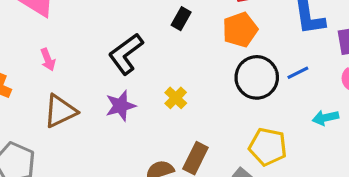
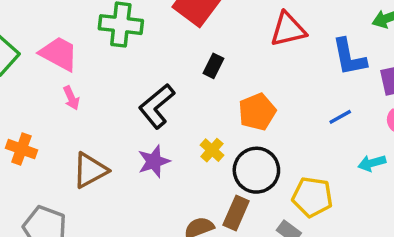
orange pentagon: (240, 30) -> (257, 112), moved
pink arrow: (48, 60) -> (71, 98), moved
black circle: (257, 77) -> (256, 170), moved

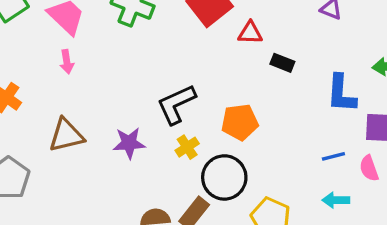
red triangle: (288, 29) -> (250, 33), moved, size x0.7
black rectangle: (213, 66) -> (282, 63), moved, turned 70
black L-shape: (157, 106) -> (176, 104), moved
blue line: (340, 117) -> (333, 156), moved

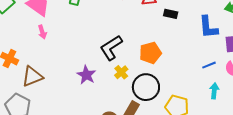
brown triangle: (66, 135) -> (32, 76), moved
purple star: (129, 143) -> (86, 75), turned -30
cyan arrow: (336, 200) -> (214, 91), turned 105

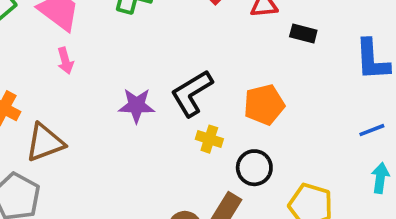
yellow cross: (121, 72) -> (209, 139), turned -32
purple star: (86, 75) -> (137, 105), moved, turned -30
black circle: (146, 87) -> (254, 168), size x0.7

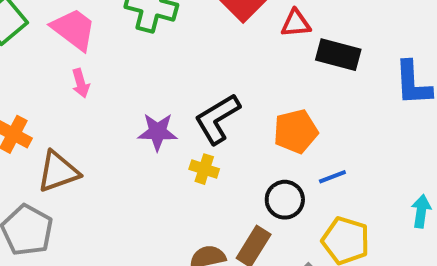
black rectangle: (303, 34) -> (338, 55), size x1.5
blue line: (372, 130) -> (332, 177), moved
yellow cross: (209, 139) -> (204, 169), moved

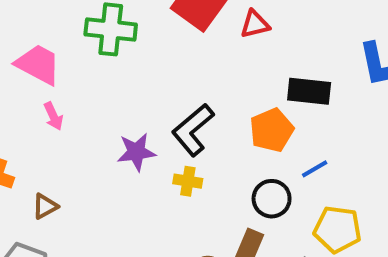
black rectangle: (338, 55) -> (309, 91), moved
brown triangle: (58, 172) -> (45, 206), size x0.6

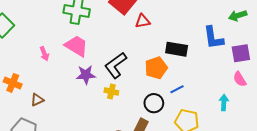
red triangle: (255, 24) -> (143, 21), moved
pink trapezoid: (38, 64) -> (76, 46), moved

